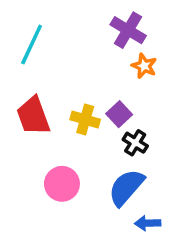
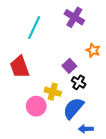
cyan line: (32, 44) -> (34, 28), moved
orange star: (144, 66) -> (93, 50), moved
yellow cross: (85, 119) -> (53, 92), moved

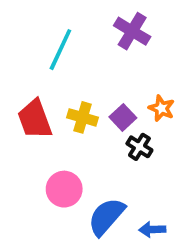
orange star: (93, 50) -> (161, 108), moved
yellow cross: (53, 92) -> (83, 117), moved
blue semicircle: (73, 108) -> (106, 217), moved

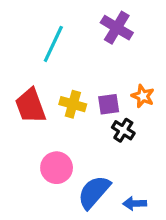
purple square: (123, 117) -> (109, 104), turned 35

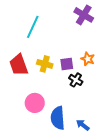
purple cross: (117, 28) -> (84, 15), moved
blue semicircle: (94, 192) -> (58, 118), turned -45
blue arrow: (135, 204) -> (83, 125), turned 40

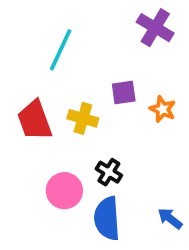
purple square: (67, 64) -> (124, 92), moved
black cross: (76, 80) -> (109, 172), moved
blue arrow: (83, 125) -> (170, 218), moved

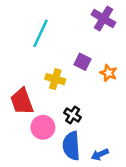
purple square: (124, 92) -> (82, 62), turned 35
red trapezoid: (35, 120) -> (22, 101), moved
blue arrow: (170, 218) -> (100, 155), moved, turned -63

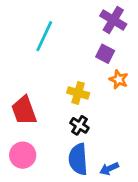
purple square: (82, 62) -> (105, 54), moved
yellow cross: (55, 79) -> (78, 93), moved
pink circle: (43, 127) -> (23, 155), moved

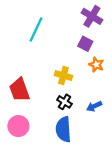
blue arrow: (109, 169) -> (94, 106), moved

